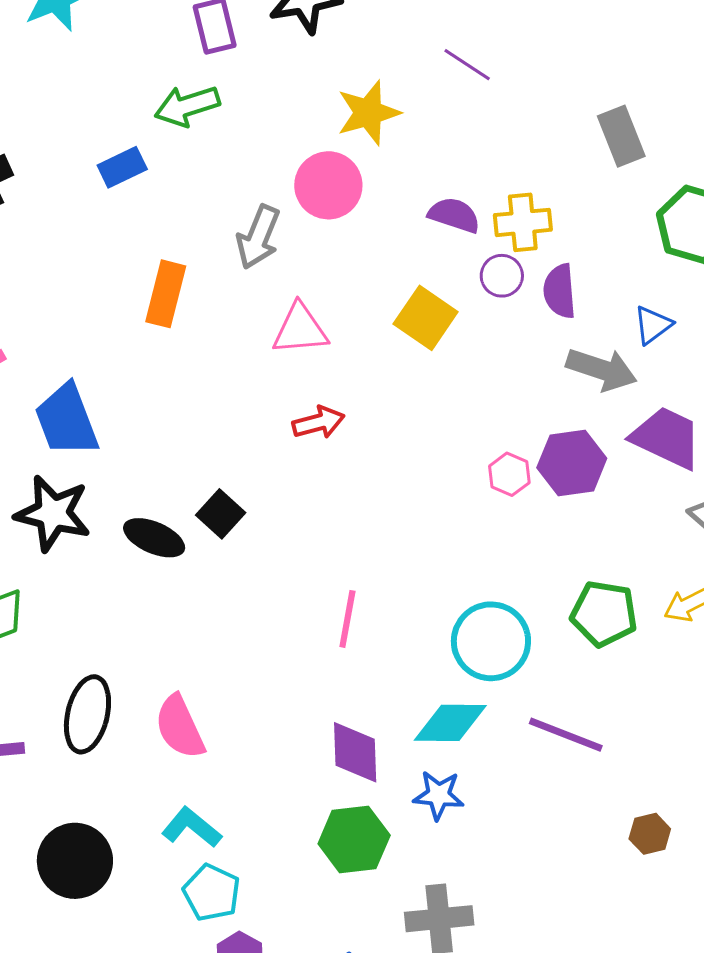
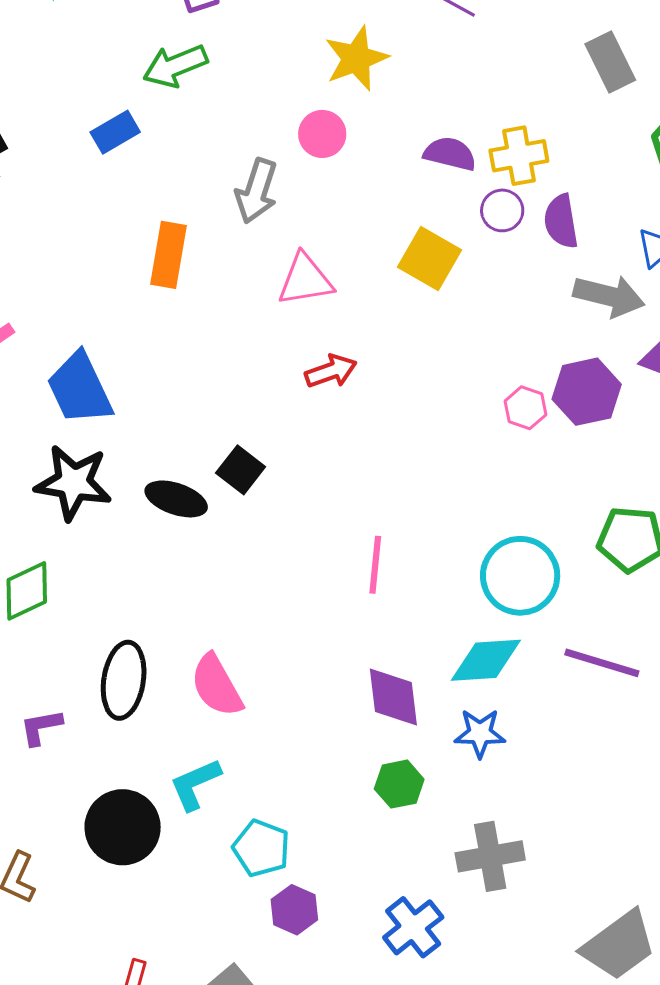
pink circle: (328, 185) -> (322, 134), size x0.7
cyan L-shape: (191, 827) -> (195, 784), moved, turned -58
green hexagon: (354, 840) -> (399, 784), size x0.7

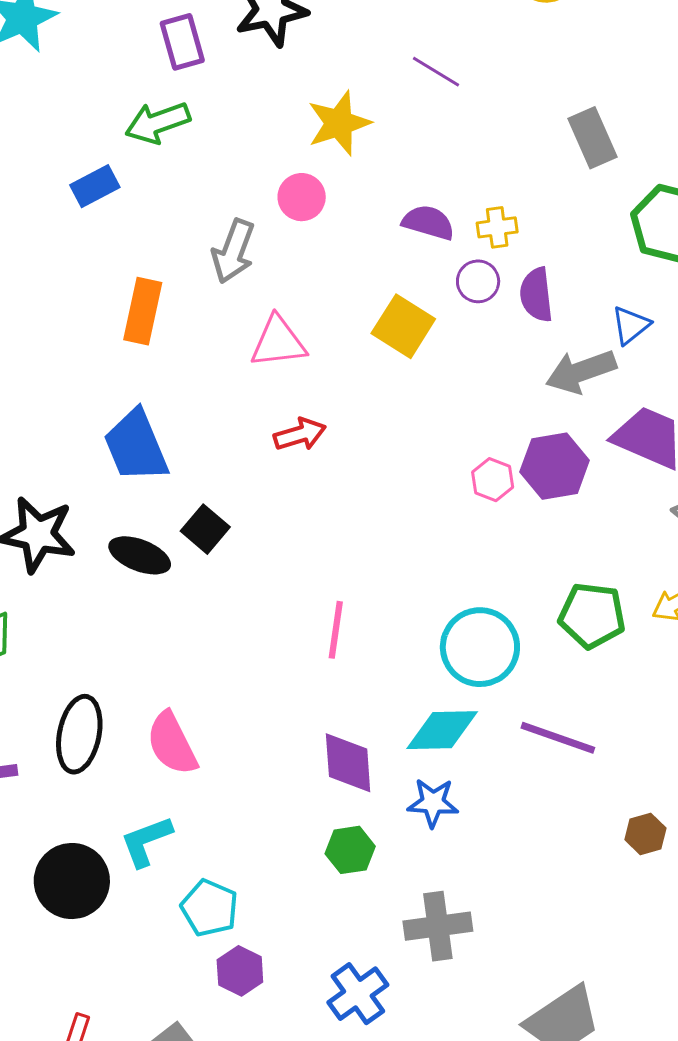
yellow cross: (519, 156) -> (497, 227), size x0.7
gray arrow: (609, 296) -> (581, 371), turned 144
blue trapezoid: (80, 389) -> (136, 446), moved

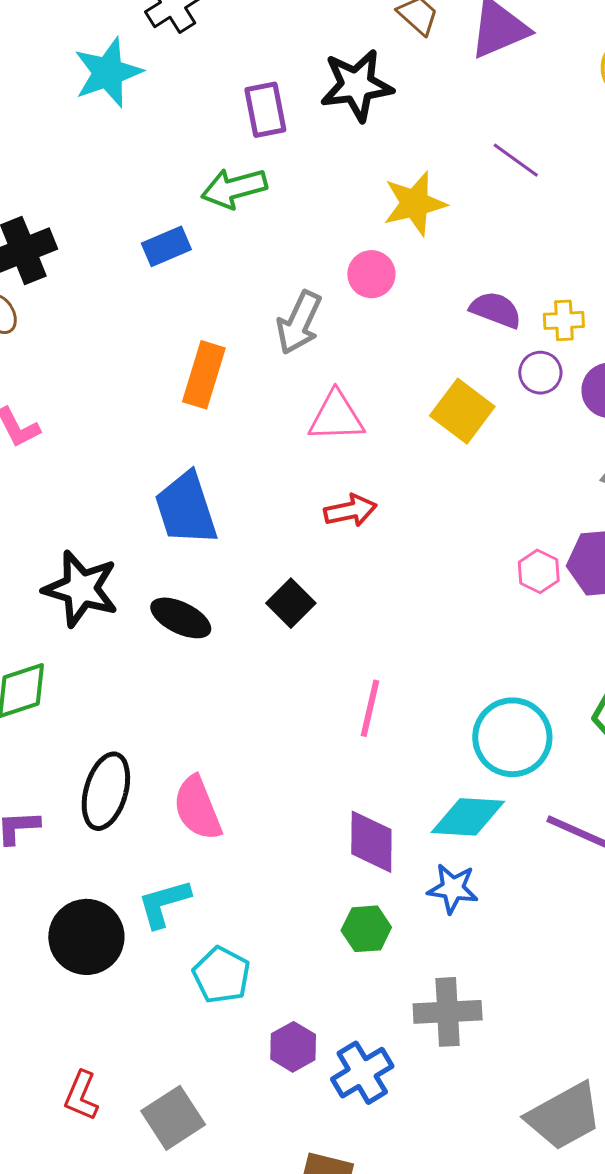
black square: (205, 529) -> (291, 603), moved
purple hexagon: (240, 971) -> (293, 1047), moved

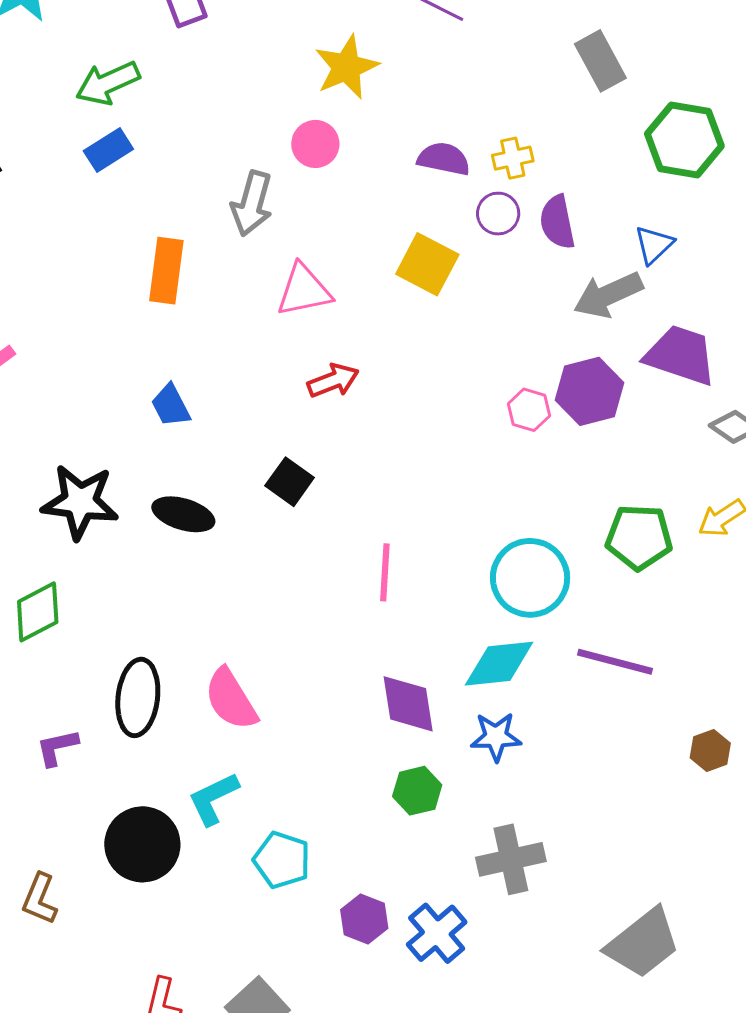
green arrow: (234, 188) -> (108, 83), moved
blue trapezoid: (186, 509) -> (171, 406), size x0.6

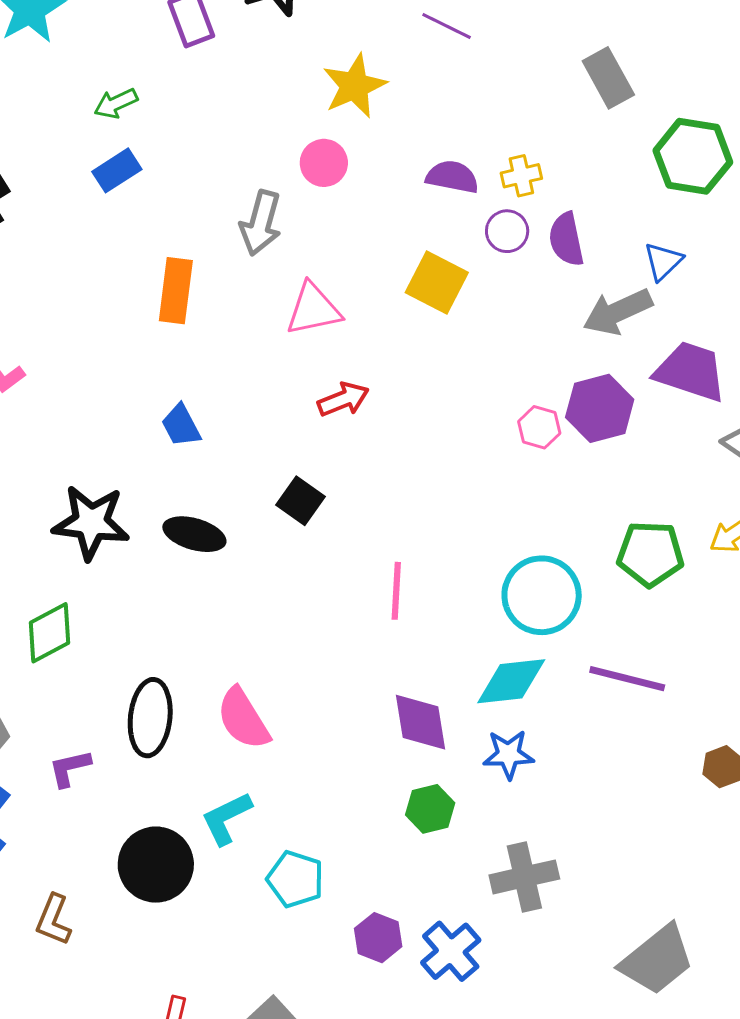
green arrow: (108, 83) -> (116, 103), size x0.7

